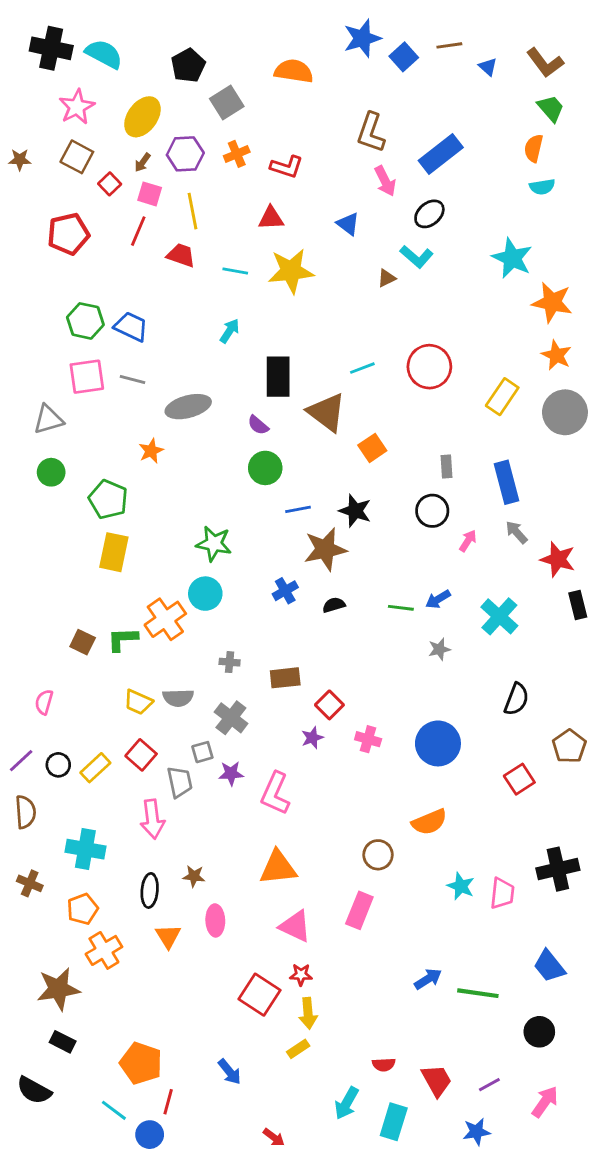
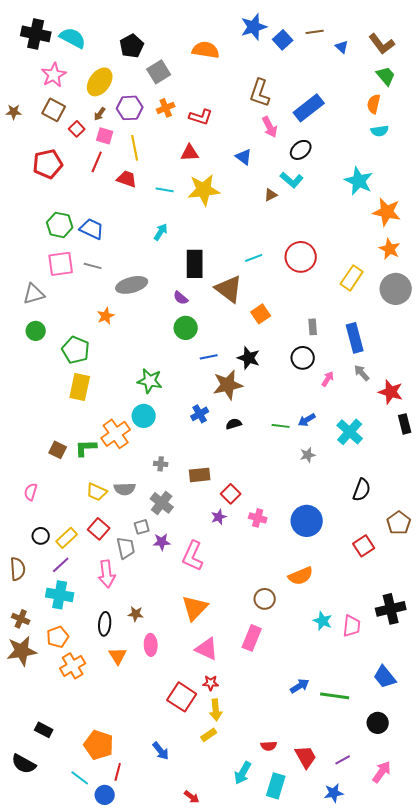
purple line: (21, 761) -> (61, 565), moved
orange triangle: (278, 868) -> (195, 608), turned -40
brown star: (58, 989) -> (22, 651), moved

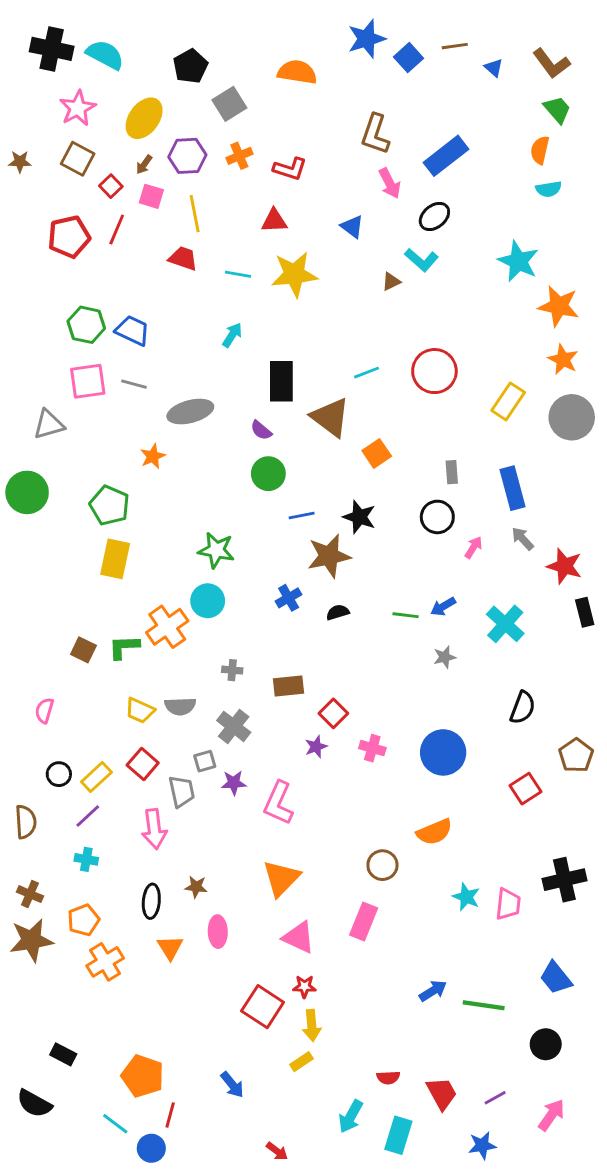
red line: (97, 162) -> (117, 229), moved
green circle: (36, 331) -> (27, 492), moved, size x1.5
cyan cross: (60, 595) -> (86, 859), size x0.6

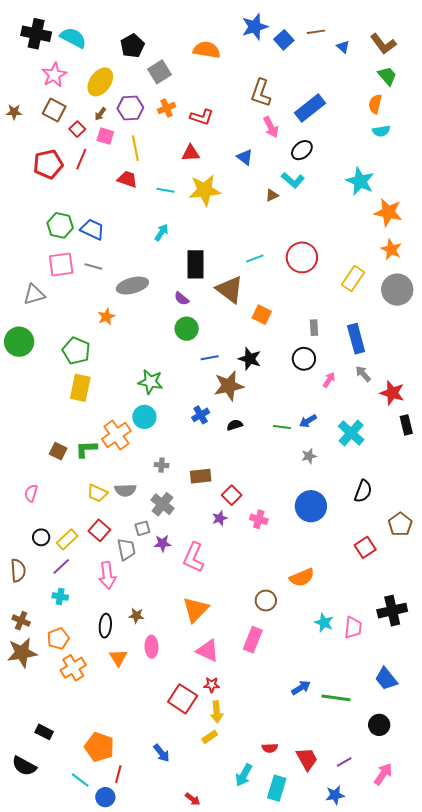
orange square: (377, 453) -> (262, 315), turned -30
blue circle: (443, 752) -> (311, 506), moved

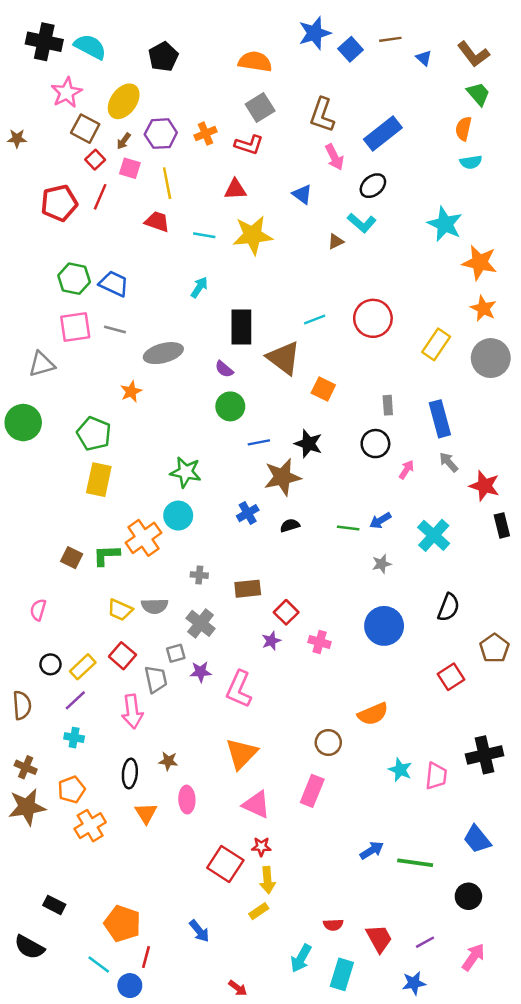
gray square: (159, 72) -> (260, 108), moved
brown square: (54, 110) -> (85, 129), moved

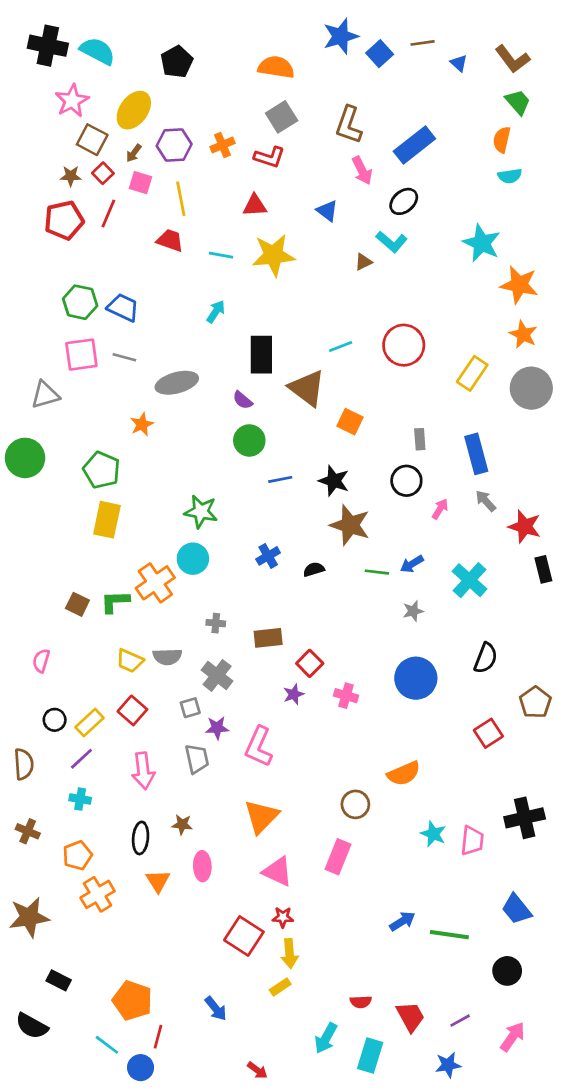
brown star: (17, 139) -> (71, 176), moved
brown star: (282, 477) -> (350, 525), moved, turned 30
gray trapezoid: (156, 679) -> (197, 759), moved
brown star: (27, 807) -> (29, 917), moved

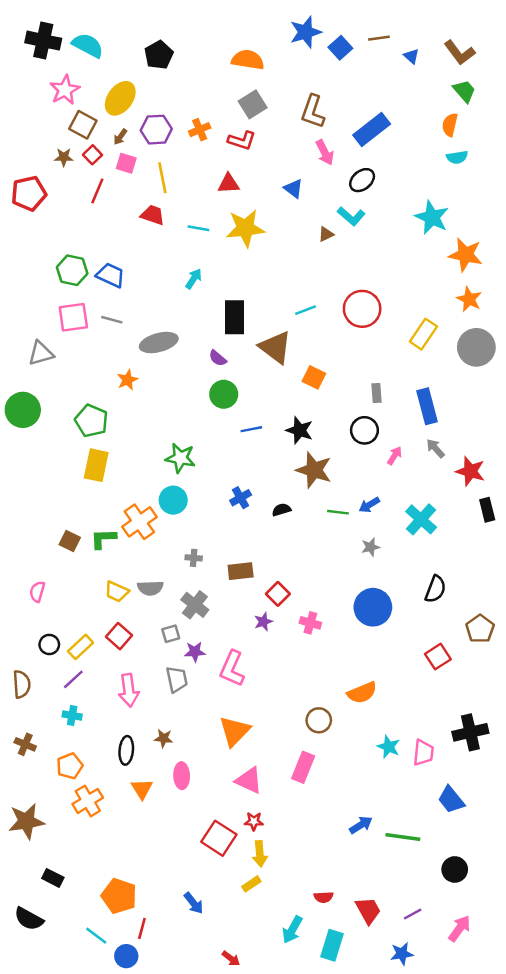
red pentagon: (64, 220) -> (29, 193), moved
blue trapezoid: (517, 909) -> (451, 800), moved

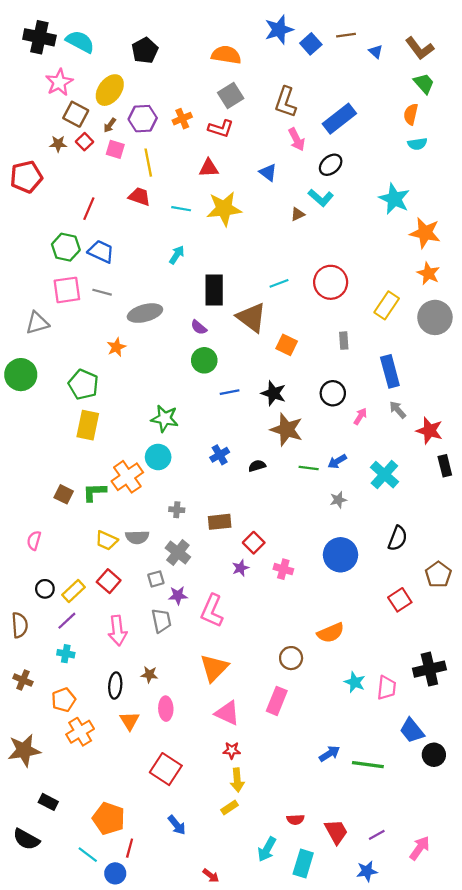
red line: (97, 191) -> (89, 209), moved
gray rectangle: (376, 393) -> (344, 341), moved
red square: (219, 838) -> (166, 769), moved
black circle: (455, 869) -> (434, 755), moved

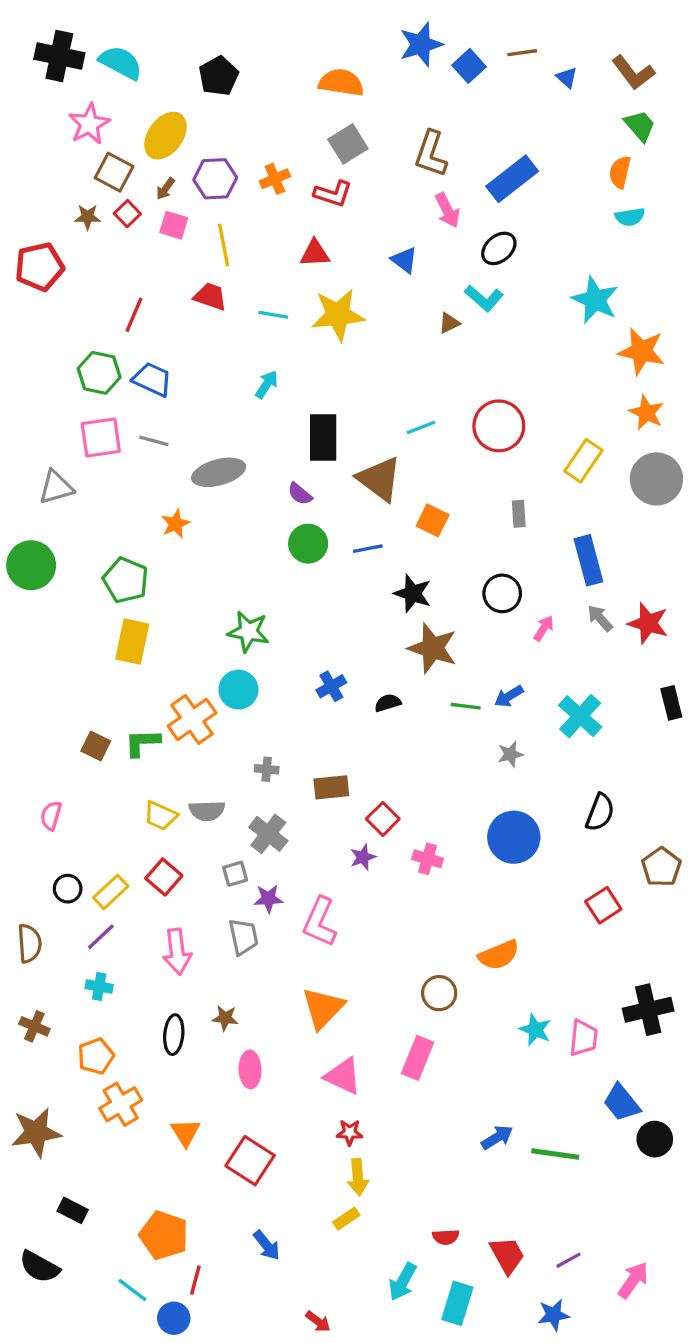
blue line: (230, 392) -> (368, 549), moved
red star: (429, 431) -> (648, 623), moved
orange triangle: (130, 721) -> (185, 1132), moved

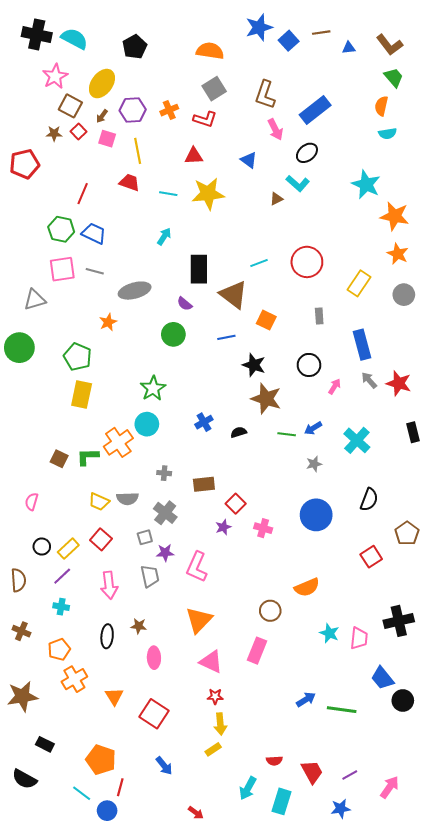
blue triangle: (567, 78) -> (349, 48), turned -48
gray circle: (656, 479) -> (404, 295), size x0.7
green circle: (308, 544) -> (173, 334), moved
green star: (248, 632) -> (153, 388), turned 30

